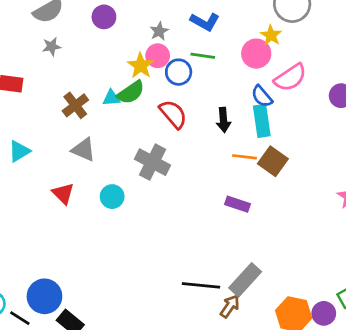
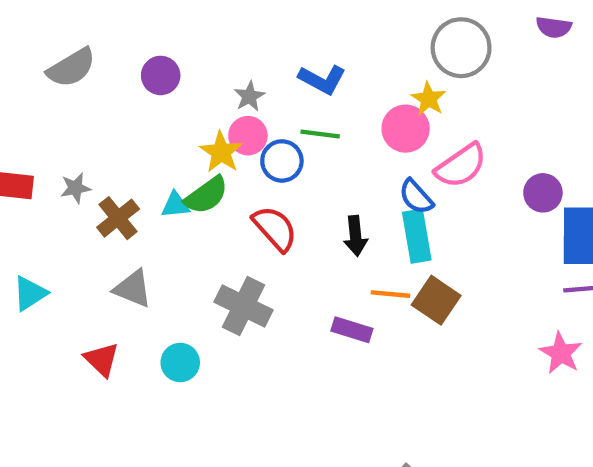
gray star: (52, 47) -> (75, 188), moved
purple rectangle: (237, 204) -> (352, 330), moved

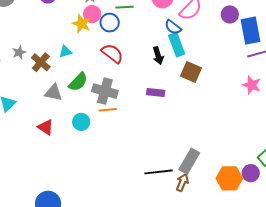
green semicircle: (206, 195) -> (78, 82), moved
black arrow: (356, 236) -> (158, 56), moved
orange line: (390, 294) -> (108, 110), moved

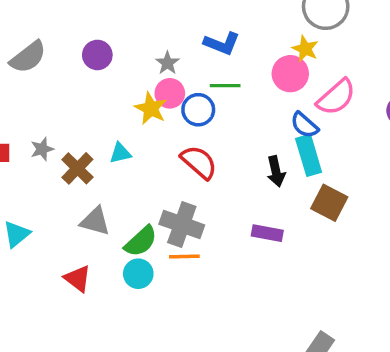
green semicircle: (78, 82) -> (141, 241), moved

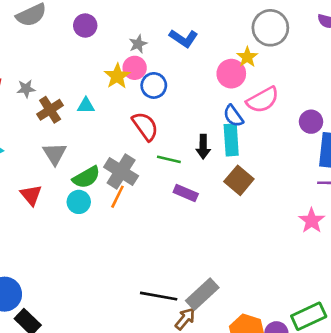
green line: (225, 86) -> (169, 159), moved
gray triangle: (95, 221) -> (55, 154), turned 30
orange line: (184, 257) -> (117, 197), turned -75

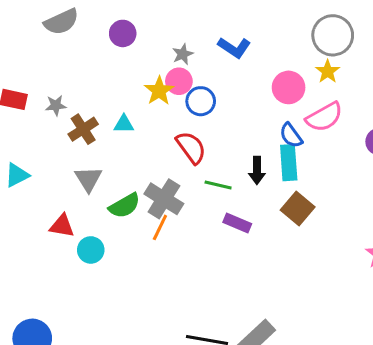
yellow star: (247, 57) -> (328, 71), moved
red triangle: (31, 195) -> (62, 226), turned -40
cyan circle: (79, 202) -> (91, 250), moved

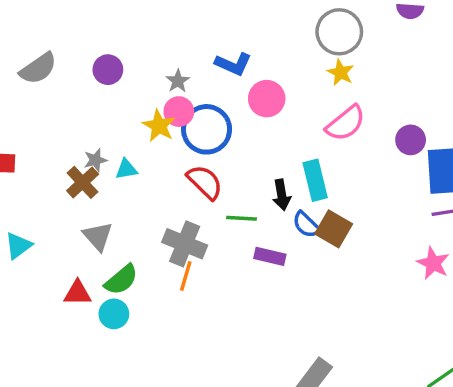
pink circle: (289, 87) -> (267, 99), moved
blue circle: (201, 101) -> (207, 129), size x1.5
gray star: (56, 105) -> (95, 160), moved
blue semicircle: (291, 135) -> (306, 225), moved
green semicircle: (125, 206) -> (121, 280), moved

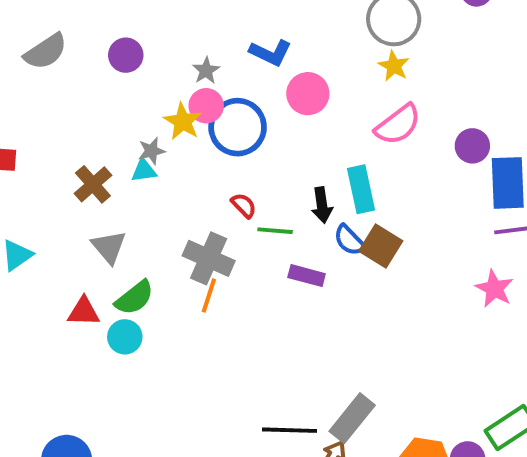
gray star: (95, 160) -> (152, 151), moved
red semicircle: (205, 182) -> (244, 205), moved, size x0.6

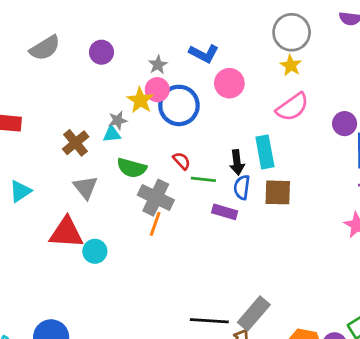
blue semicircle: (349, 240) -> (242, 187), moved, turned 50
brown square: (381, 246) -> (278, 192), turned -32
green semicircle: (134, 298) -> (132, 168), moved, turned 52
red triangle: (84, 312) -> (66, 233), size x1.5

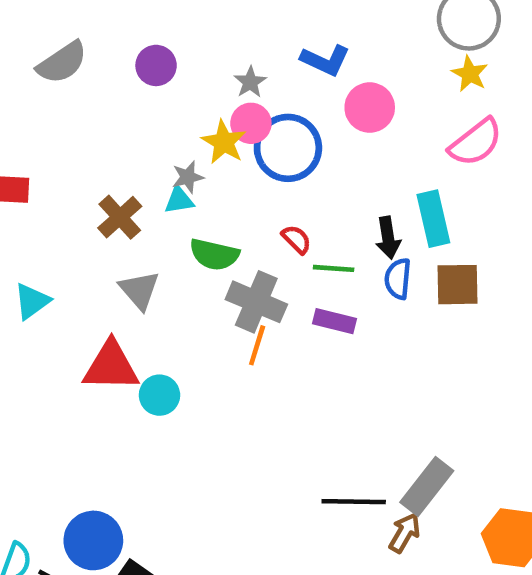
purple rectangle: (225, 212) -> (334, 321), moved

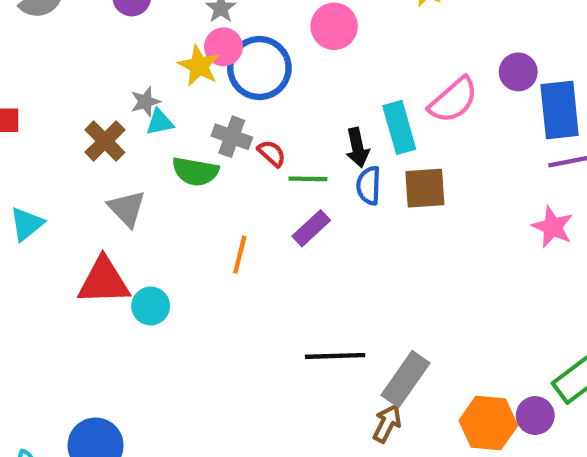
pink semicircle: (476, 142) -> (453, 100), moved
gray star: (188, 177) -> (145, 102), moved
gray cross: (256, 302) -> (232, 137), moved, size x0.7
purple rectangle: (334, 321) -> (311, 228), turned -54
black line: (354, 502) -> (335, 356), moved

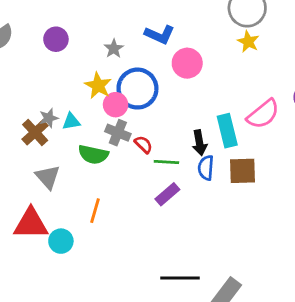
pink circle: (223, 47) -> (116, 105), moved
gray star: (145, 102) -> (49, 118), moved
orange line: (240, 255) -> (95, 211), moved

